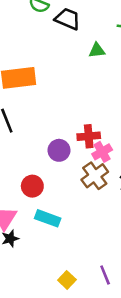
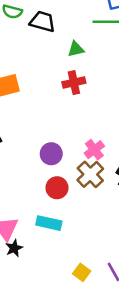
red cross: (89, 136) -> (74, 83), moved
red circle: (32, 186) -> (57, 188), moved
yellow square: (67, 280) -> (82, 272), moved

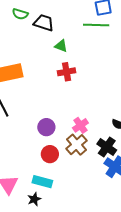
green triangle: (76, 49) -> (61, 46), moved, turned 32
black star: (14, 248) -> (34, 199), moved

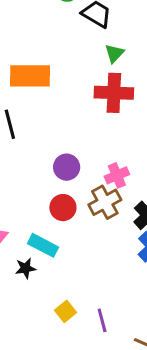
green triangle: (61, 46) -> (114, 53), turned 40
red cross: (67, 72) -> (114, 93), size x1.4

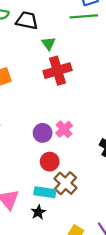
pink cross: (117, 175) -> (64, 129), moved
brown cross: (105, 202) -> (65, 183), moved

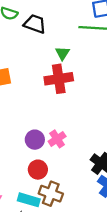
green triangle: (48, 43) -> (62, 53), moved
brown cross: (65, 183) -> (51, 194), turned -30

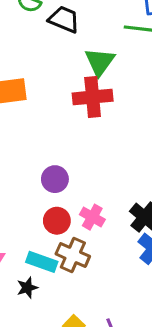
green triangle: (62, 53) -> (100, 62), size x1.5
pink cross: (57, 139) -> (92, 217), moved, turned -30

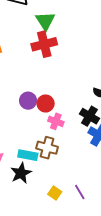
red circle: (57, 221) -> (46, 103), moved
black star: (27, 288) -> (21, 173), size x1.5

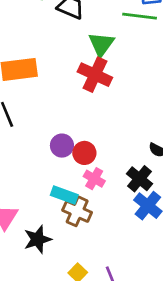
red cross: (44, 44) -> (95, 75), turned 30
cyan rectangle: (28, 155) -> (64, 195), moved

